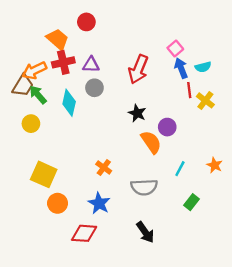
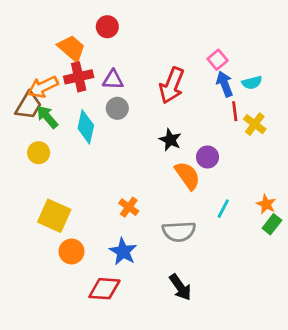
green rectangle: (191, 202) -> (272, 224), moved

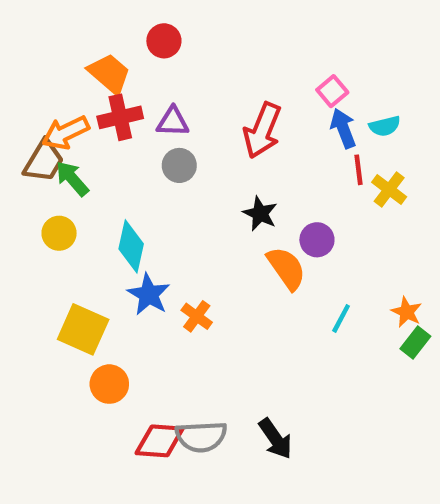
cyan diamond: (86, 127) -> (131, 246), moved
gray semicircle: (179, 231) -> (201, 437), moved
blue star: (123, 251) -> (149, 294), moved

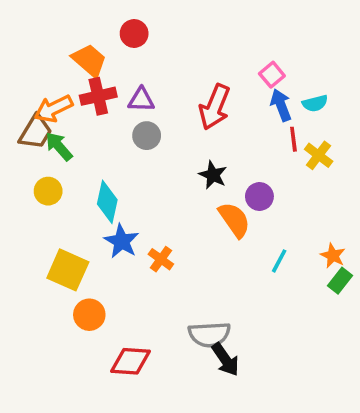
gray semicircle: (201, 437) -> (209, 334), moved

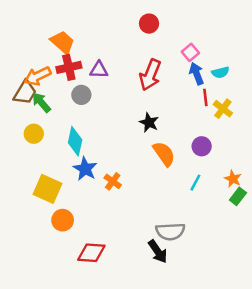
red circle: (134, 34) -> (149, 24), moved
gray circle: (147, 136) -> (81, 95), moved
purple circle: (259, 196) -> (202, 146), moved
gray semicircle: (209, 334) -> (170, 231), moved

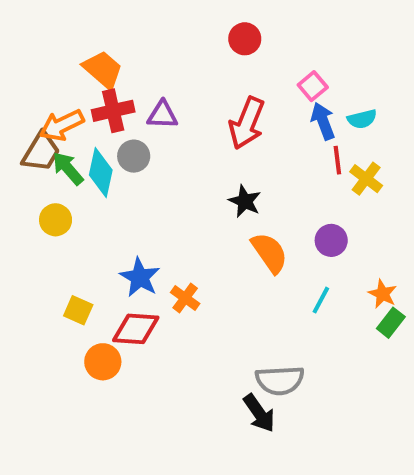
cyan diamond: (75, 141) -> (101, 173), moved
yellow square: (48, 189) -> (78, 310), size x0.6
red diamond: (91, 253) -> (136, 329), moved

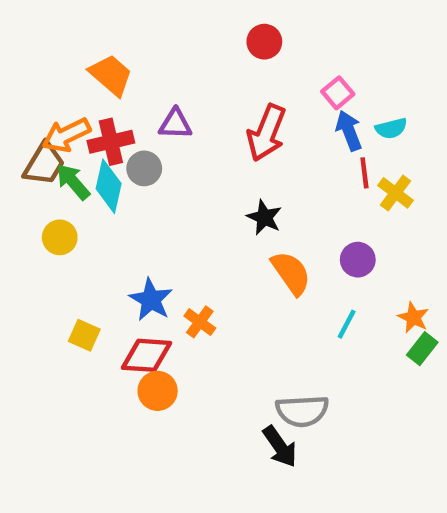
red cross: (113, 111) -> (111, 142), moved
orange circle: (103, 362) -> (158, 391), moved

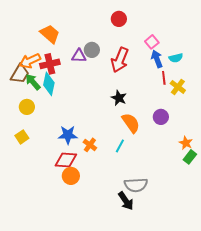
gray circle: (144, 168) -> (92, 50), moved
blue star: (151, 300) -> (68, 135), turned -30
cyan line: (347, 324) -> (120, 146), moved
yellow square: (84, 335) -> (22, 137), moved, turned 32

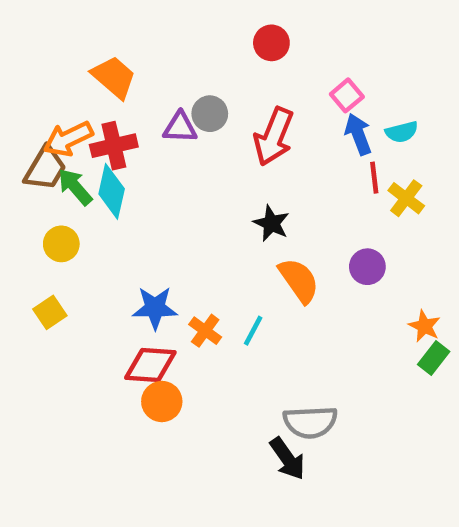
cyan line: (120, 146) -> (253, 331), moved

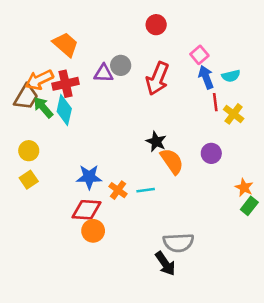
black star: (271, 223) -> (156, 142), moved
yellow circle: (61, 244) -> (29, 151), moved
cyan line: (253, 331) -> (146, 190), turned 54

